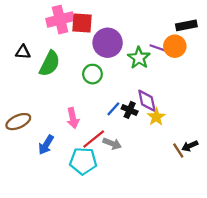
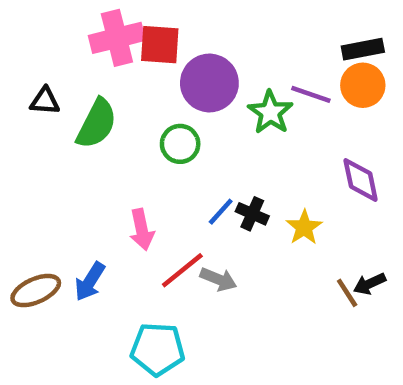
orange circle: (175, 46) -> (363, 85), moved
purple diamond: (147, 101) -> (361, 180), moved
brown ellipse: (18, 122) -> (36, 291), moved
cyan pentagon: (83, 161) -> (158, 349), moved

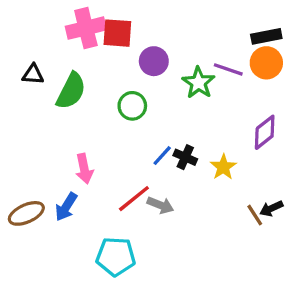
purple circle: (209, 83) -> (154, 61), size x0.7
purple diamond: (361, 180) -> (265, 132), turned 64
pink arrow: (142, 230) -> (84, 169), moved

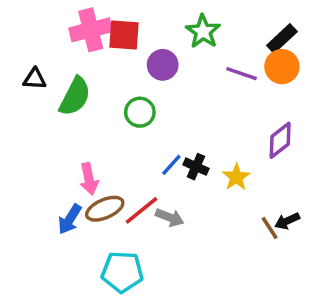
black rectangle: (266, 36) -> (282, 39), turned -32
green star: (198, 83) -> (203, 32), moved
brown ellipse: (26, 213) -> (105, 209), moved

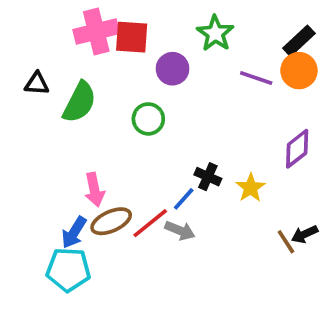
blue line: (171, 165) -> (184, 199), moved
cyan pentagon: (122, 272) -> (68, 270), moved

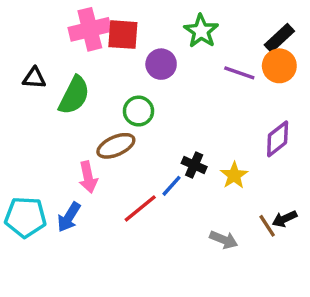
brown ellipse: (111, 221) -> (116, 146), moved
gray arrow: (180, 231) -> (224, 240), moved
cyan pentagon: (68, 270) -> (25, 217), moved

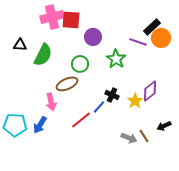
green star: (201, 31) -> (116, 59), moved
black rectangle: (279, 38) -> (152, 27), moved
purple diamond: (278, 139) -> (150, 91), moved
brown line: (267, 226) -> (144, 136), moved

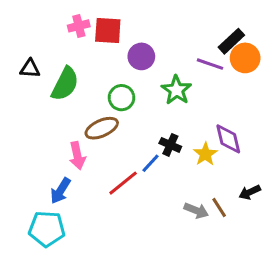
pink cross: (52, 17) -> (79, 26), size x0.6
purple diamond: (150, 91) -> (228, 139), turned -65
cyan pentagon: (15, 125) -> (47, 229), moved

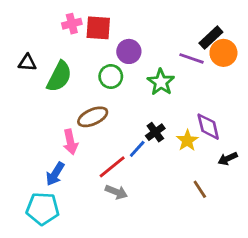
green circle: (122, 98) -> (111, 77), moved
black cross: (170, 145) -> (155, 132), turned 30
black arrow: (250, 192) -> (228, 159), moved
gray arrow: (196, 211) -> (116, 192), moved

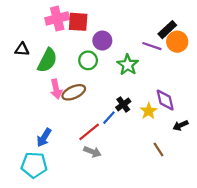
pink cross: (72, 24) -> (57, 19), size x1.5
pink arrow: (70, 142) -> (56, 89), moved

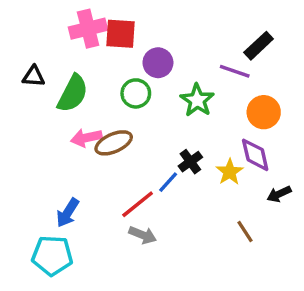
orange circle: (177, 42) -> (264, 112), moved
pink arrow: (56, 89) -> (86, 138), turned 90

